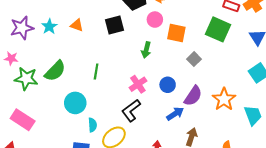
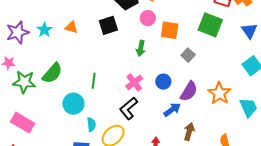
green line: (96, 72) -> (94, 81), moved

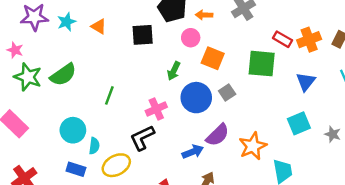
green square: (210, 25) -> (262, 64), turned -30
blue circle: (163, 82) -> (196, 98), moved, size x1.6
cyan circle: (73, 104) -> (73, 130), moved

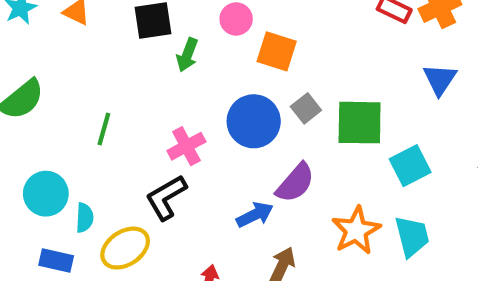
green square: (262, 64) -> (360, 123), moved
green arrow: (174, 71) -> (187, 55), moved
cyan square: (299, 123) -> (410, 166), moved
orange star: (253, 146) -> (356, 230), moved

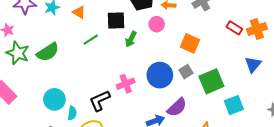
orange square: (277, 51) -> (190, 43), moved
green square: (360, 123) -> (211, 81), turned -30
green line: (104, 129) -> (91, 40), moved, turned 35
black L-shape: (166, 197) -> (100, 101), moved

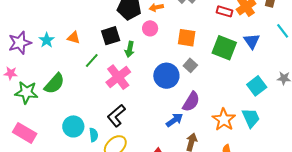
green square: (211, 81) -> (224, 48), moved, turned -30
pink cross: (126, 84) -> (118, 77), moved, size x1.4
cyan square: (234, 105) -> (257, 86), moved

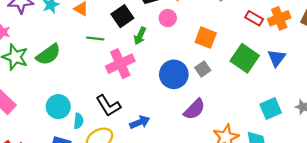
black square: (111, 36) -> (122, 16), turned -30
green line: (92, 60) -> (95, 38), turned 42
black L-shape: (116, 116) -> (108, 106), turned -95
blue arrow: (174, 120) -> (140, 122), moved

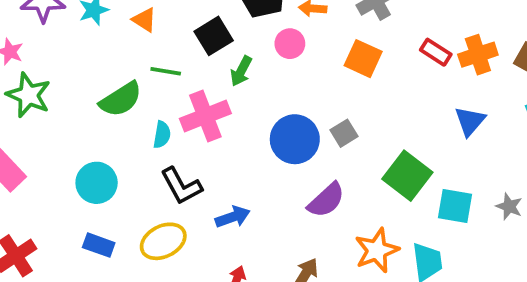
orange square: (206, 38) -> (363, 59), moved
green semicircle: (48, 55) -> (121, 99), moved
green square: (245, 58) -> (407, 176), moved
cyan square: (271, 108) -> (455, 206), turned 30
cyan semicircle: (78, 121) -> (162, 135), moved

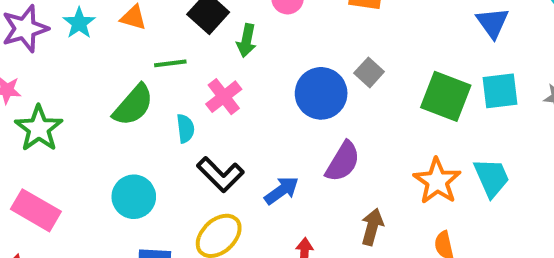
green star: (28, 95) -> (39, 128), turned 30
pink cross: (205, 116) -> (224, 97), size x0.7
purple semicircle: (326, 200) -> (343, 162), moved
cyan square: (455, 206) -> (500, 91), moved

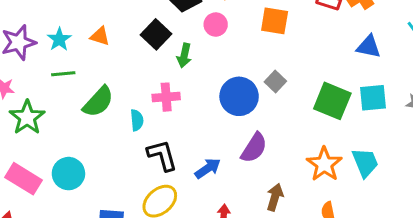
blue triangle: (493, 23) -> (369, 47), turned -44
green line: (170, 63) -> (63, 74), moved
pink cross: (224, 97) -> (166, 97), turned 32
black L-shape: (220, 175) -> (162, 155), turned -152
cyan circle: (134, 197) -> (68, 174), moved

